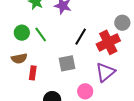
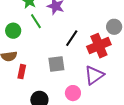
green line: (41, 35) -> (36, 21), moved

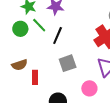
green circle: (13, 31) -> (20, 29), moved
black line: (72, 38) -> (58, 35), moved

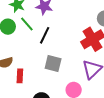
gray square: (68, 63) -> (53, 63), turned 30

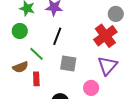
green line: (27, 24) -> (36, 54), moved

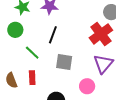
brown semicircle: (20, 67) -> (11, 80), moved, turned 91

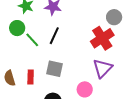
green line: (32, 53) -> (32, 40), moved
gray square: (64, 62) -> (55, 69), moved

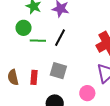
green line: (32, 40) -> (38, 41), turned -49

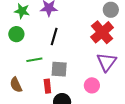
green line: (38, 41) -> (34, 60), moved
red rectangle: (34, 77) -> (47, 86), moved

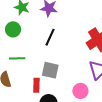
green line: (34, 60) -> (17, 58), moved

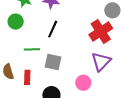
green line: (17, 58) -> (32, 49), moved
red rectangle: (36, 85) -> (27, 77), moved

